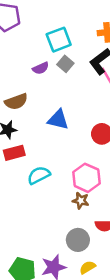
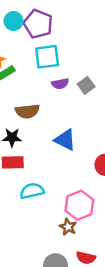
cyan square: (59, 40) -> (47, 57), moved

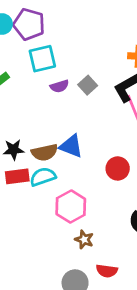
brown semicircle: (27, 111) -> (45, 152), moved
cyan semicircle: (32, 191) -> (43, 177), moved
pink hexagon: (79, 205) -> (71, 207), moved

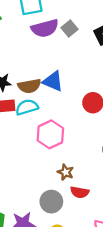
purple semicircle: (59, 86) -> (45, 28), size x1.6
brown star: (84, 240) -> (66, 172), moved

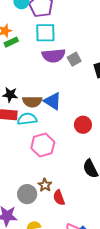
brown star: (66, 172) -> (45, 185), moved
red semicircle: (80, 192) -> (59, 198), turned 49
gray circle: (51, 202) -> (27, 194), moved

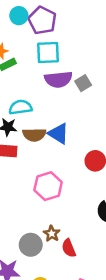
cyan semicircle: (27, 119) -> (20, 107), moved

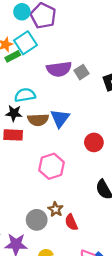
cyan square: (48, 53) -> (25, 43), moved, turned -30
blue triangle: (59, 134) -> (60, 118), turned 36

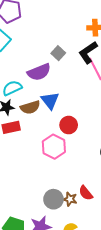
purple semicircle: (59, 69) -> (39, 72), moved
red circle: (94, 142) -> (69, 125), moved
brown star: (56, 209) -> (70, 199), moved

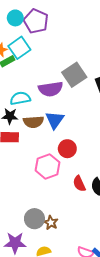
gray square: (58, 53) -> (74, 75), size x1.6
red semicircle: (86, 193) -> (79, 184), moved

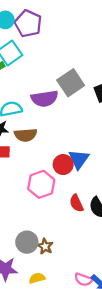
blue triangle: (55, 120) -> (79, 159), moved

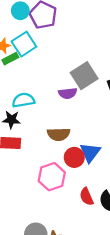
purple semicircle: (45, 99) -> (68, 93), moved, size x0.7
brown semicircle: (26, 135) -> (59, 134), moved

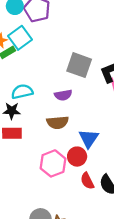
gray square: (84, 76) -> (79, 65), turned -35
purple semicircle: (68, 93) -> (63, 95), moved
red circle: (74, 157) -> (77, 157), moved

